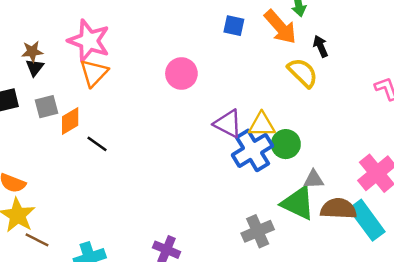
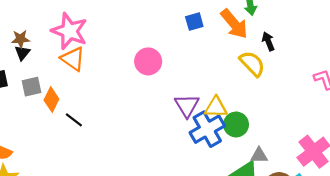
blue square: (234, 26) -> (194, 22), turned -30
orange triangle: (94, 73) -> (73, 59), turned -40
orange diamond: (70, 121) -> (51, 100), turned -35
purple triangle: (228, 124) -> (187, 106), turned 30

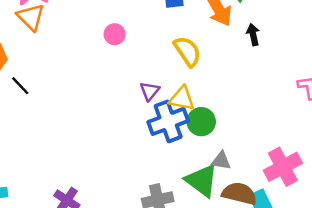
pink circle: (148, 61) -> (115, 34), size x0.7
yellow semicircle: (252, 64) -> (187, 51), moved
purple triangle: (187, 106) -> (150, 91), size x0.7

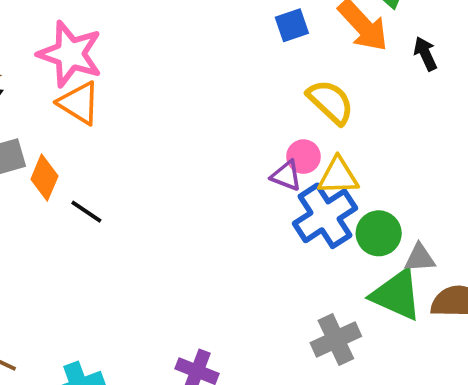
pink circle: (115, 34) -> (304, 157), moved
purple triangle: (150, 91) -> (286, 176), turned -35
green circle: (201, 122) -> (379, 233), moved

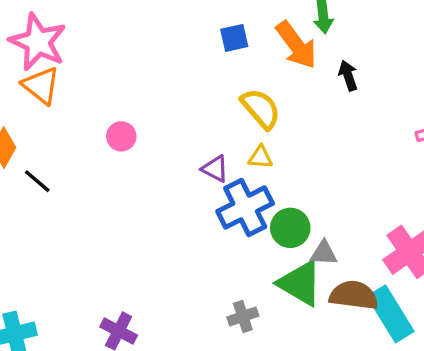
pink circle: (304, 157) -> (121, 136), moved
yellow triangle: (338, 176) -> (260, 157), moved, size x0.7
gray cross: (336, 340) -> (243, 317), size x0.7

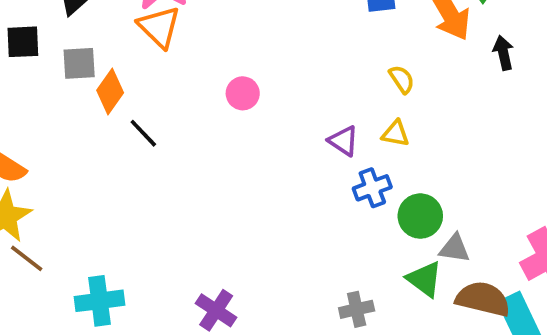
yellow semicircle: (261, 109) -> (402, 79), size x0.6
blue cross: (245, 207) -> (372, 188), size x0.6
green triangle: (300, 283) -> (424, 279), size x0.7

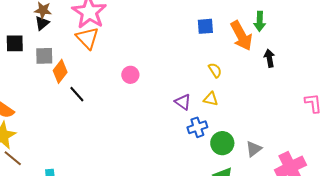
gray triangle: (455, 248) -> (254, 149), moved, turned -48

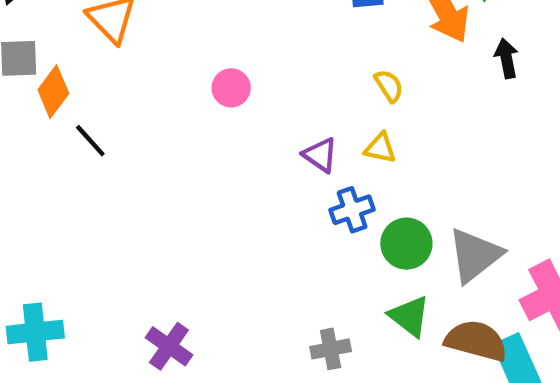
pink circle: (130, 75) -> (231, 88), moved
gray triangle: (254, 149) -> (475, 255), size x1.6

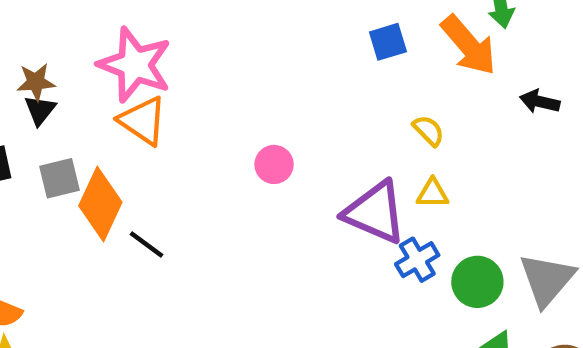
black arrow: (507, 58) -> (540, 102), moved, turned -54
orange diamond: (53, 92) -> (100, 204), size x1.4
purple triangle: (320, 155) -> (375, 212), size x1.8

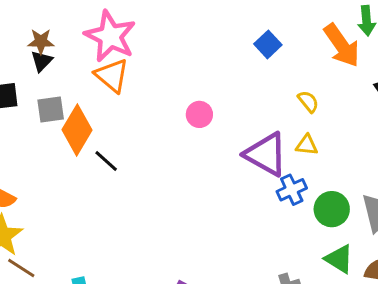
blue square: (388, 42) -> (268, 44), moved, turned -32

